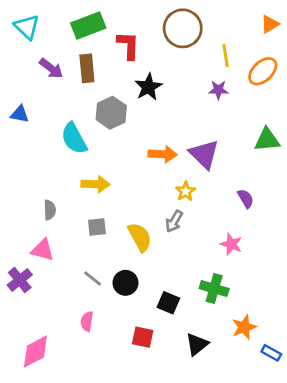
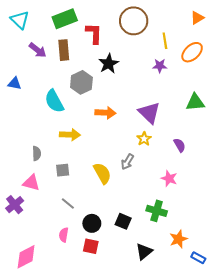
orange arrow: (163, 154) -> (105, 113), moved
yellow star: (186, 191) -> (144, 139), moved
gray square: (97, 227) -> (63, 170), moved
black circle: (126, 283) -> (92, 223), moved
red square: (143, 337) -> (91, 246), moved

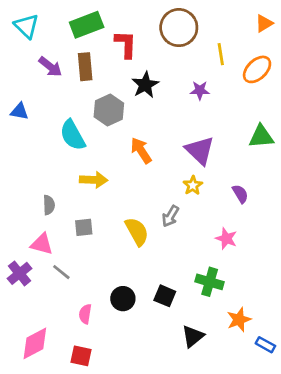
purple star: (160, 66) -> (200, 90), moved
orange arrow: (105, 113) -> (141, 150), turned -126
gray line: (68, 204) -> (61, 272), moved
red square: (91, 246) -> (81, 356), moved

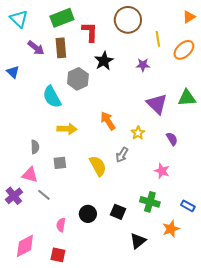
blue triangle: (20, 111) -> (13, 72), moved, turned 32
orange arrow: (141, 150) -> (108, 121), moved
purple triangle: (200, 150) -> (157, 104), moved
blue rectangle: (265, 345) -> (188, 206), moved

